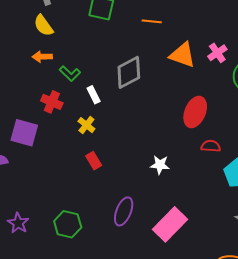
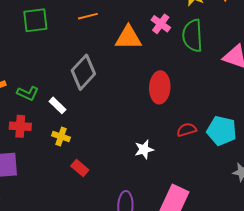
red semicircle: (211, 146) -> (187, 130), moved

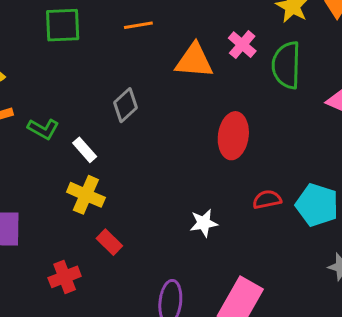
gray diamond: (83, 72) -> (126, 105), size x0.7
red cross: (20, 126) -> (65, 277), moved, turned -30
yellow cross: (61, 137) -> (86, 195), size x1.4

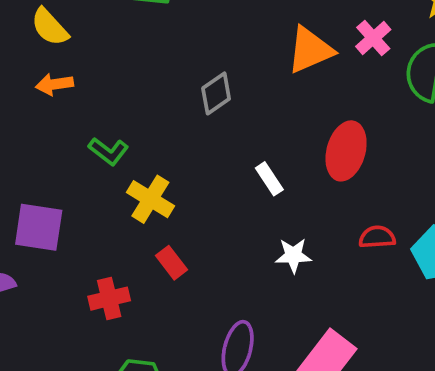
orange triangle: (194, 61) -> (310, 50), turned -36
green L-shape: (43, 129) -> (108, 151), moved
white rectangle: (85, 150) -> (269, 179), moved

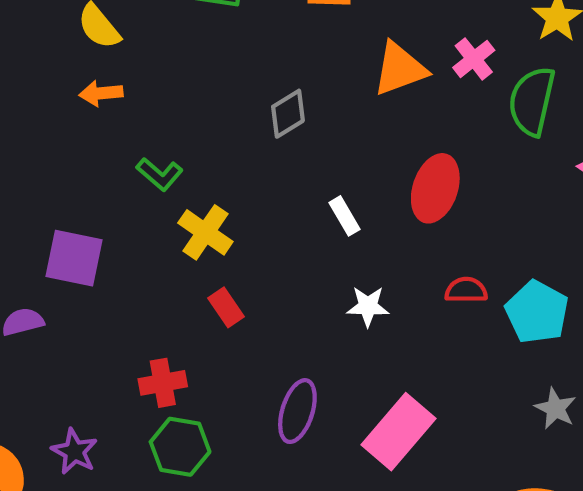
red cross: (109, 299) -> (163, 383), moved

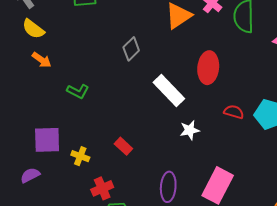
orange arrow: (101, 93) -> (42, 60), turned -126
white rectangle: (345, 216) -> (169, 90), size x1.8
yellow cross: (205, 232) -> (80, 156), moved, size x0.7
red semicircle: (466, 290) -> (234, 112), turned 30

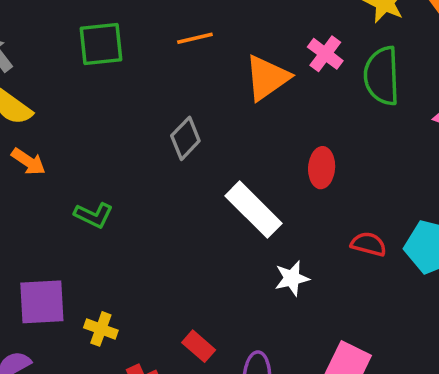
red ellipse: (208, 68) -> (322, 168), size x0.7
red rectangle: (123, 146) -> (199, 346), moved

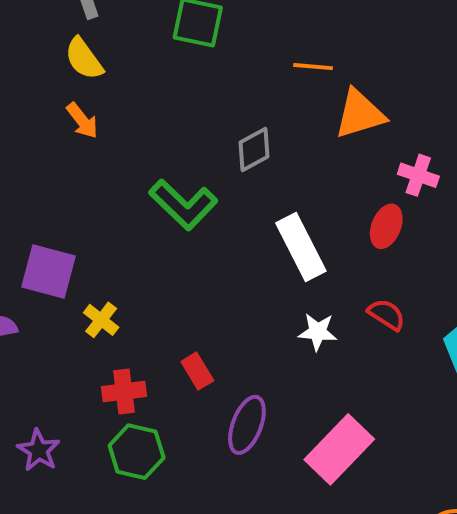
orange line: (195, 38) -> (313, 67), moved
pink cross: (325, 54) -> (418, 175), moved, turned -36
green L-shape: (94, 215) -> (183, 205), moved, size x1.6
red semicircle: (369, 244) -> (386, 314), moved

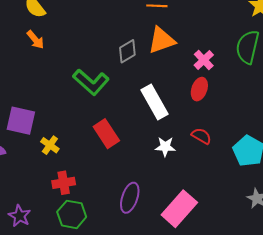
orange triangle: (360, 114) -> (161, 40), moved
pink cross: (418, 175) -> (204, 60), moved, turned 30
red rectangle: (197, 371) -> (106, 134), moved, size x1.5

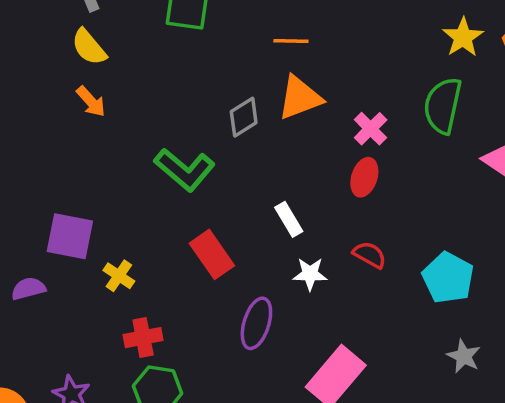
white rectangle: (154, 102) -> (289, 219), moved, size x0.6
purple ellipse: (130, 198) -> (256, 323), moved

